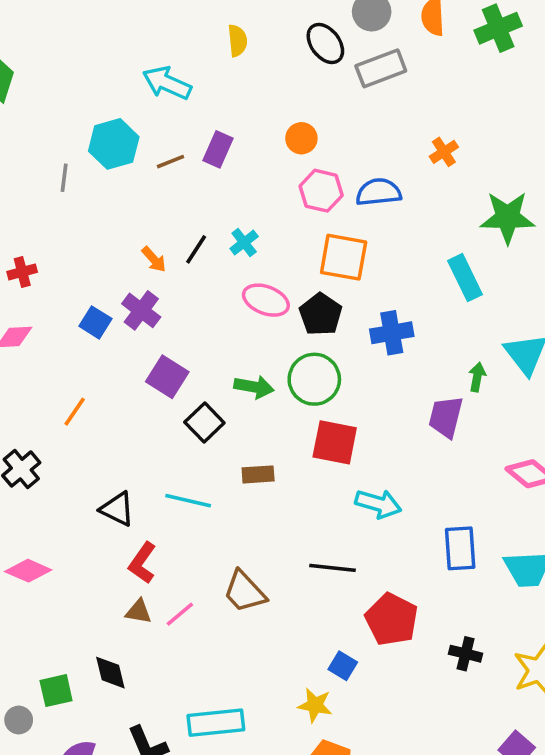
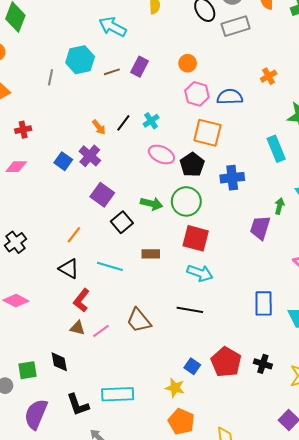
orange line: (75, 412) -> (74, 235), moved
cyan arrow: (378, 504) -> (200, 273), moved
red pentagon: (392, 619) -> (226, 362), moved

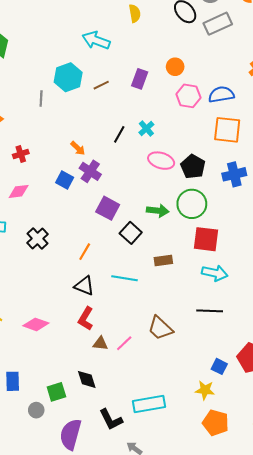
purple rectangle: (139, 67) -> (140, 79), moved
orange arrow: (99, 127) -> (78, 148), moved
orange square: (207, 133) -> (227, 130), moved
black cross: (16, 242) -> (37, 238), moved
red L-shape: (81, 300) -> (86, 319), moved

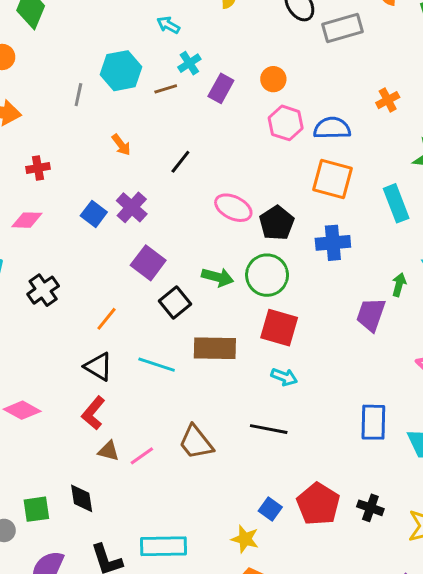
cyan arrow: (96, 40) -> (168, 25), size x0.6
cyan cross: (146, 129) -> (189, 63), moved
orange arrow: (78, 148) -> (121, 145), moved
brown rectangle: (163, 260) -> (215, 348), size x1.6
cyan arrow: (215, 273) -> (284, 377), size x0.7

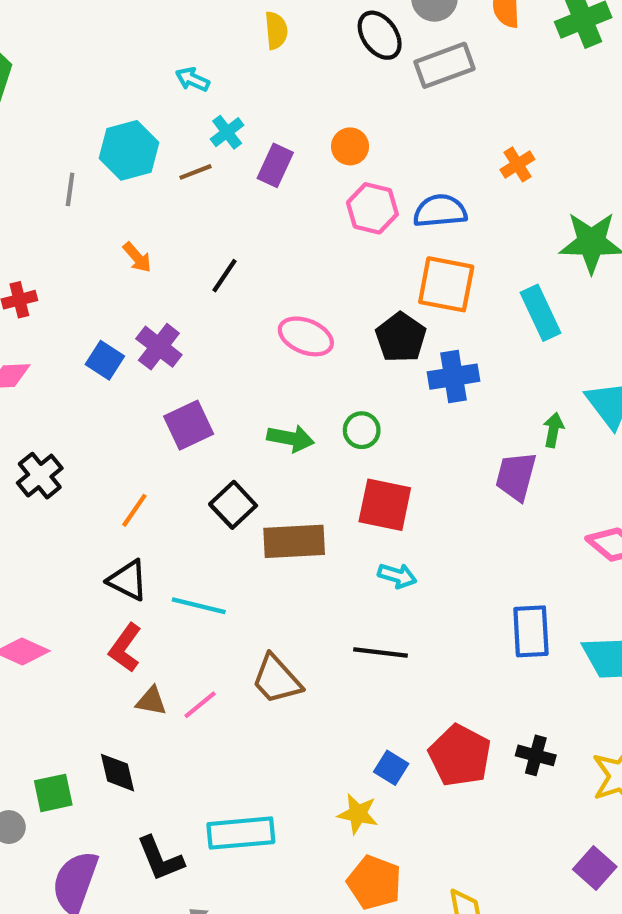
black pentagon: (277, 223) -> (401, 337), moved
purple square: (148, 263) -> (189, 425), turned 32
green circle: (267, 275) -> (362, 430), size x0.6
black square: (175, 303) -> (233, 505), moved
cyan line: (157, 365) -> (199, 606), moved

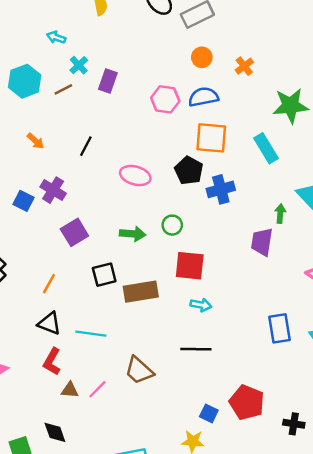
orange circle: (350, 146) -> (202, 57), moved
black square: (233, 505) -> (104, 275), turned 35
black cross: (536, 755) -> (294, 424), moved

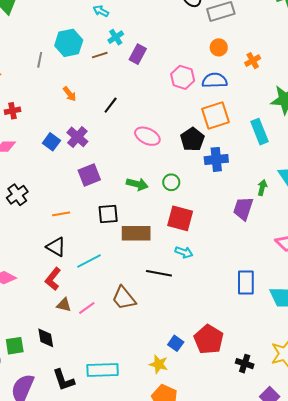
orange square: (211, 138) -> (215, 115), turned -32
orange line: (49, 284) -> (61, 214), turned 42
cyan line: (91, 334) -> (89, 261), turned -45
black line: (196, 349) -> (159, 273), moved

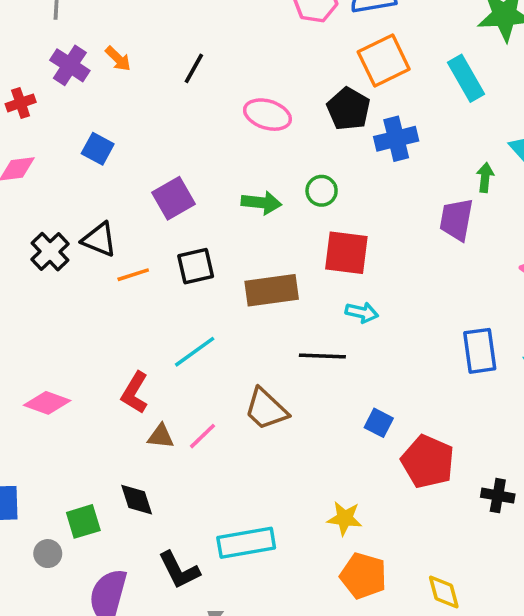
purple cross: (77, 137) -> (70, 65), moved
black square: (108, 214) -> (196, 266), moved
black triangle: (56, 247) -> (99, 239), moved
blue square: (176, 343) -> (379, 423), moved

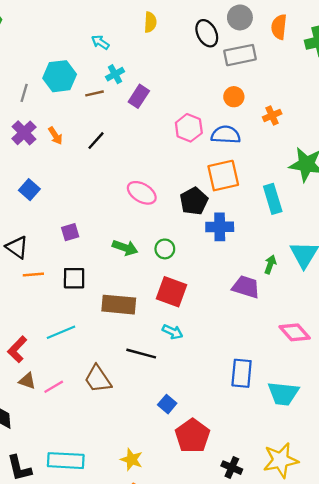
black line: (194, 68) -> (96, 141), moved
purple square: (174, 198) -> (70, 232), size x0.7
purple trapezoid: (456, 220) -> (246, 287), turned 84

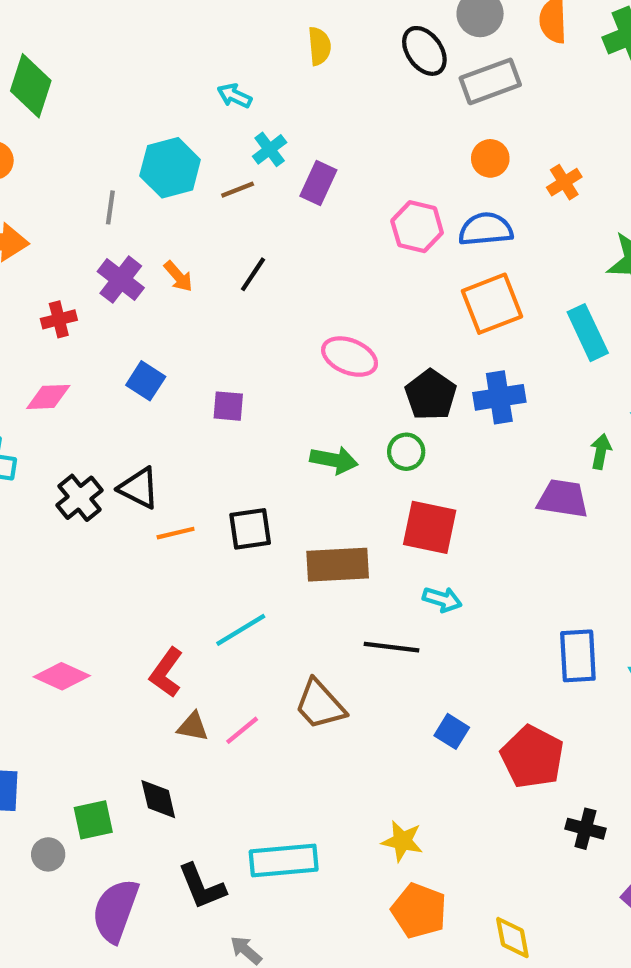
black pentagon: (194, 201) -> (431, 395), moved
purple square: (70, 232) -> (228, 406), moved, turned 30
red pentagon: (192, 436) -> (532, 757), moved

